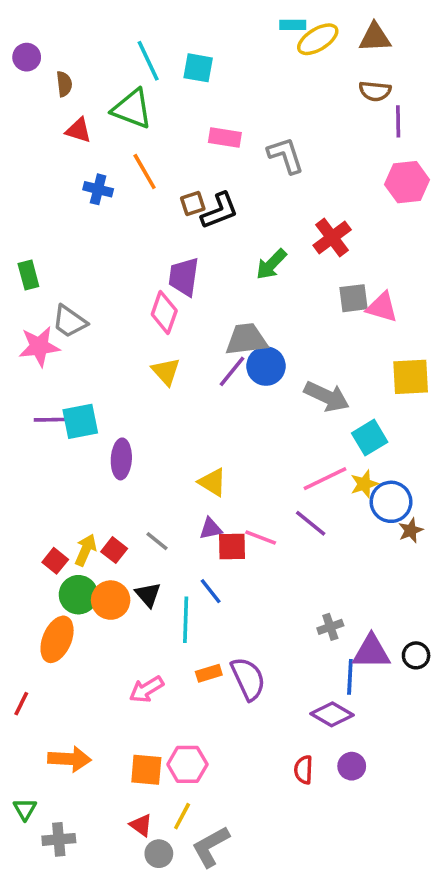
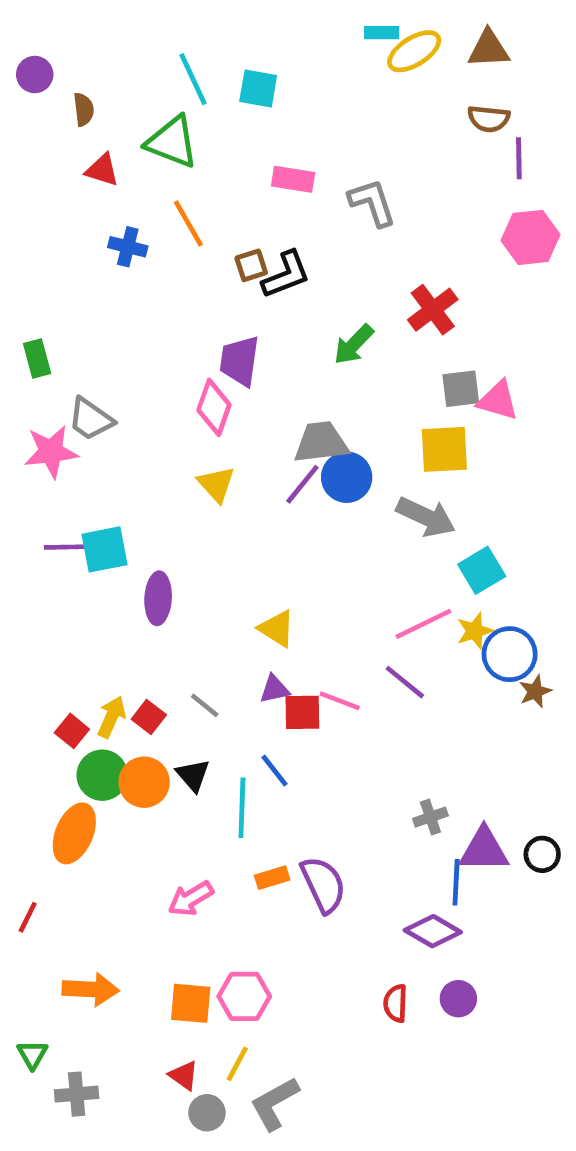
yellow square: (411, 377) -> (444, 449), moved

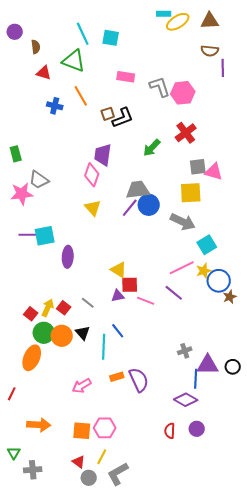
pink hexagon: (531, 237) -> (183, 93), moved
red square: (302, 712) -> (130, 285), moved

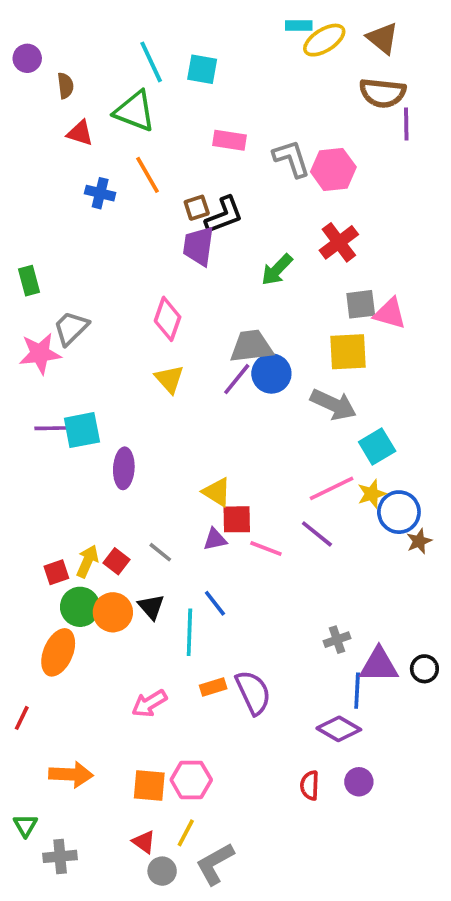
brown triangle: (210, 21) -> (383, 38), turned 42
brown semicircle: (210, 51) -> (383, 93), size x1.4
purple trapezoid: (103, 155) -> (199, 246), moved
gray trapezoid: (39, 180) -> (71, 328), turned 100
red square: (31, 314) -> (56, 572), turned 32

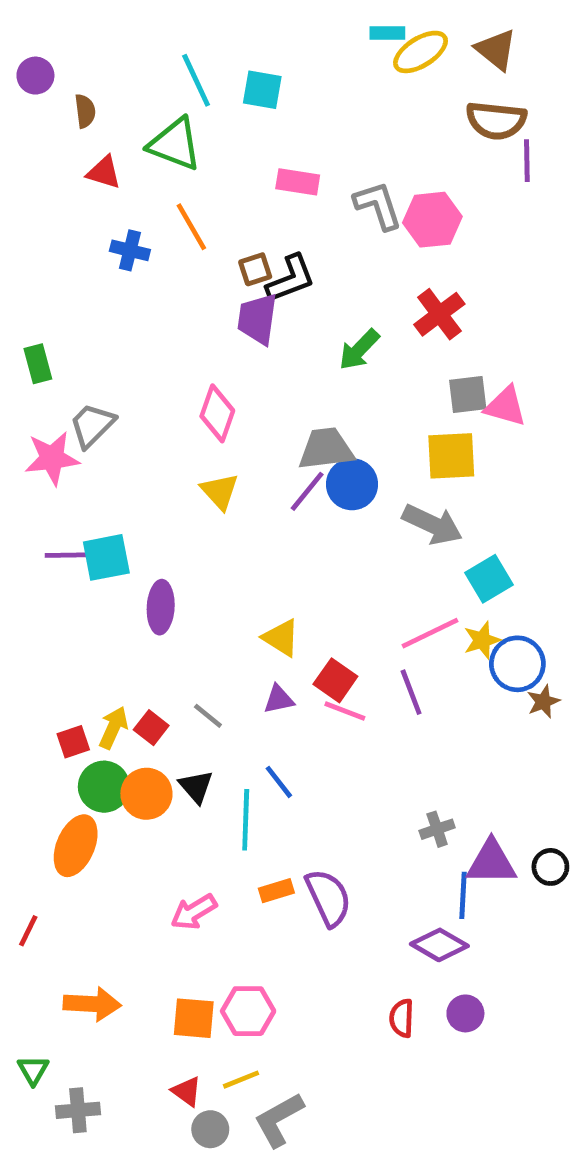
red square: (237, 519) -> (335, 680), moved, turned 36
purple line: (317, 534) -> (411, 692), turned 30
yellow line: (186, 833) -> (241, 1080), turned 40

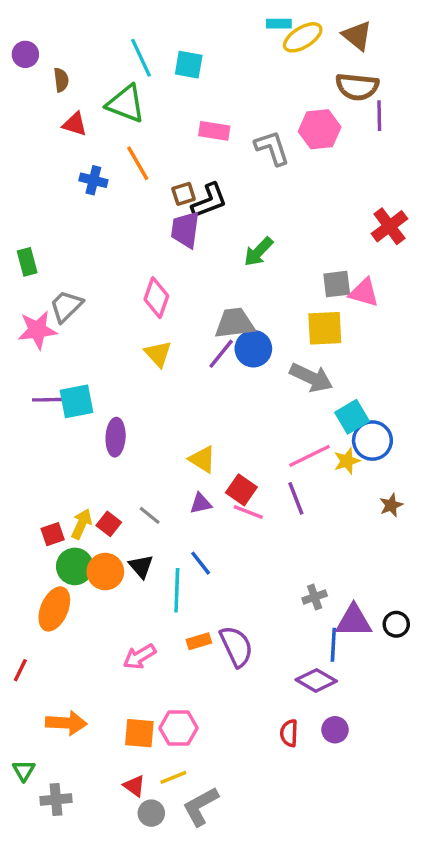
pink hexagon: (432, 220) -> (320, 129), moved
red cross: (439, 314) -> (389, 226), moved
blue circle: (517, 664) -> (372, 441), moved

